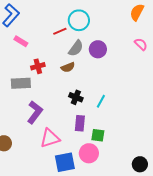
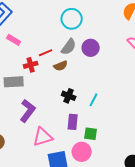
red line: (60, 31) -> (46, 53), moved

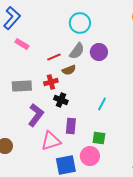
red cross: (31, 65) -> (51, 82), moved
black cross: (69, 96) -> (61, 100), moved
purple rectangle: (73, 122) -> (71, 126), moved

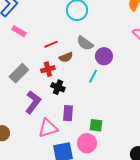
gray semicircle: (77, 51) -> (85, 43), moved, turned 90
purple circle: (99, 52) -> (104, 56), moved
gray rectangle: (22, 86) -> (19, 73), turned -42
cyan line: (102, 104) -> (93, 76), moved

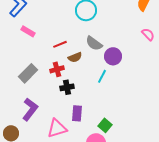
black cross: (58, 87) -> (67, 87), turned -32
purple L-shape: (33, 102) -> (30, 109), moved
green square: (96, 125) -> (105, 125), turned 32

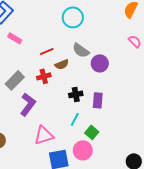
cyan line: (102, 76) -> (75, 119), moved
black cross: (67, 87) -> (76, 94), moved
purple L-shape: (30, 109) -> (28, 104), moved
purple rectangle: (77, 113) -> (98, 100), moved

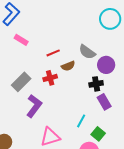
cyan circle: (73, 17) -> (110, 19), moved
black cross: (76, 94) -> (96, 84), moved
purple rectangle: (98, 100) -> (104, 102), turned -35

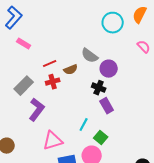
red line: (53, 53) -> (50, 64), moved
black cross: (96, 84) -> (99, 88), turned 32

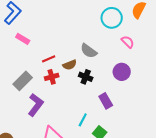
pink semicircle: (144, 47) -> (128, 42), moved
purple circle: (109, 69) -> (122, 72), moved
black cross: (99, 88) -> (86, 77), moved

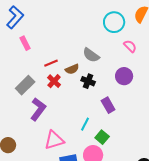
pink rectangle: (23, 39) -> (25, 43), turned 32
red cross: (52, 77) -> (54, 81), turned -32

